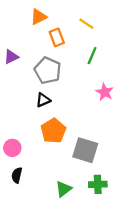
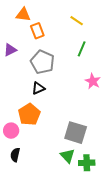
orange triangle: (39, 17) -> (23, 15), moved, turned 35
orange rectangle: (57, 37) -> (37, 31), moved
orange pentagon: (53, 131) -> (29, 114), moved
green triangle: (64, 189) -> (68, 156), moved, turned -35

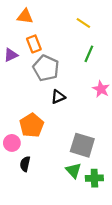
orange rectangle: (37, 31) -> (34, 44), moved
black triangle: (38, 88) -> (58, 97), moved
black semicircle: (15, 155) -> (25, 164), moved

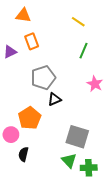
gray pentagon: (46, 68) -> (43, 78), moved, turned 30
black triangle: (58, 97) -> (54, 99), moved

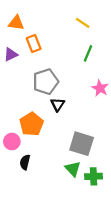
orange triangle: (23, 15) -> (16, 23), moved
black triangle: (54, 99) -> (58, 105), turned -32

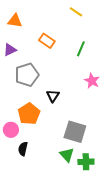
yellow line: (83, 23) -> (76, 12), moved
orange rectangle: (34, 44) -> (47, 41), moved, turned -35
gray pentagon: (46, 82) -> (27, 75), moved

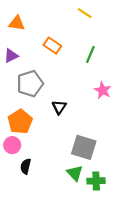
orange pentagon: (29, 114) -> (20, 122), moved

